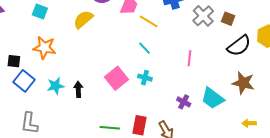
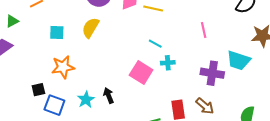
cyan square: (40, 12) -> (57, 33), moved
cyan line: (144, 48) -> (155, 44), moved
purple cross: (184, 102) -> (212, 73), size x1.6

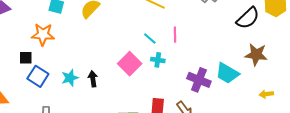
pink line: (204, 30) -> (175, 35), moved
orange star: (63, 67) -> (43, 34), moved

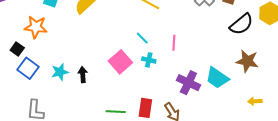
pink line: (175, 35) -> (174, 43), moved
black square: (26, 58) -> (17, 49), turned 32

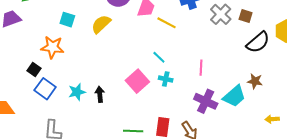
pink line: (174, 43) -> (201, 68), moved
brown star: (247, 61) -> (255, 81), moved, size x0.7
cyan trapezoid: (217, 78) -> (234, 96), turned -75

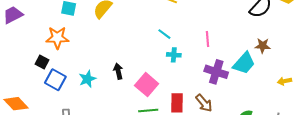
pink square: (137, 81) -> (147, 85), moved
black arrow: (100, 94) -> (118, 71), moved

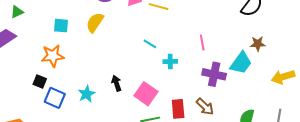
cyan line: (164, 34) -> (150, 44), moved
yellow arrow: (284, 81) -> (283, 77), size x1.6

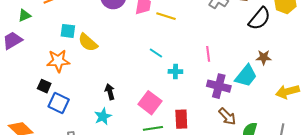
yellow semicircle: (95, 22) -> (88, 42), moved, turned -85
black arrow: (116, 83) -> (110, 92), moved
cyan star: (87, 94) -> (103, 116), moved
brown arrow: (205, 107) -> (227, 116), moved

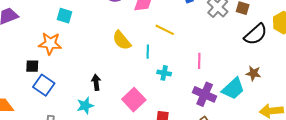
yellow line: (166, 16) -> (165, 30), moved
yellow semicircle: (88, 42) -> (122, 40), moved
cyan line: (156, 53) -> (148, 52), turned 48
black square: (44, 86) -> (32, 66), turned -32

